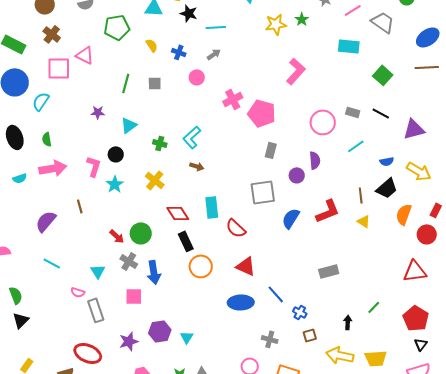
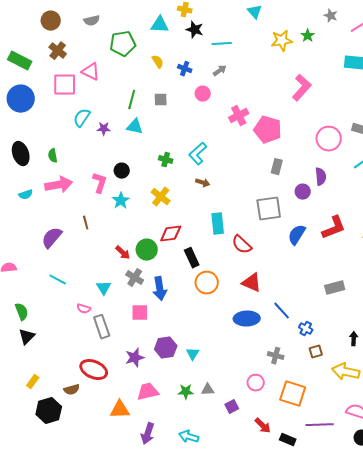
cyan semicircle: (41, 101) -> (82, 118), moved
cyan triangle: (129, 125) -> (135, 127), moved, turned 48
red diamond: (178, 213) -> (171, 234), moved, turned -65

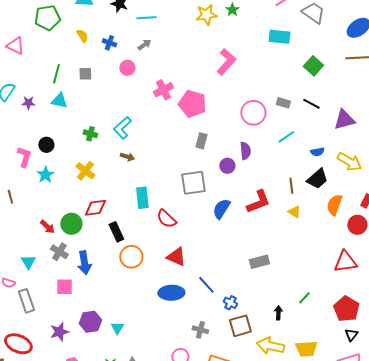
brown square: (316, 352) -> (240, 326), size x1.6

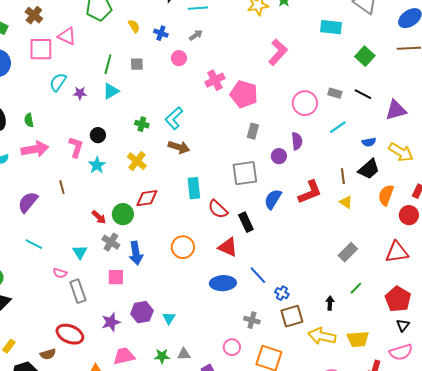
cyan triangle: (59, 101) -> (111, 91), turned -42
brown arrow: (127, 157) -> (179, 147), size x1.5
black rectangle: (116, 232) -> (246, 222), moved
gray rectangle: (259, 262) -> (348, 252), moved, turned -30

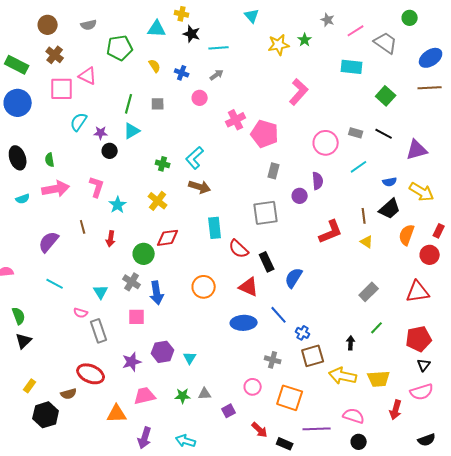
black circle: (98, 135) -> (110, 151), moved
blue semicircle: (273, 199) -> (294, 278), moved
red arrow: (99, 217) -> (111, 239), moved, turned 56
red pentagon: (398, 299) -> (419, 339), turned 30

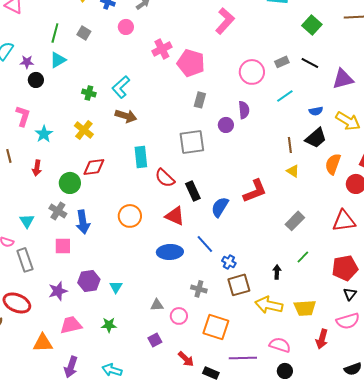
gray square: (158, 104) -> (84, 33), turned 32
gray rectangle: (356, 133) -> (282, 62), turned -40
red L-shape: (331, 232) -> (255, 191), moved
gray triangle: (205, 394) -> (157, 305), moved

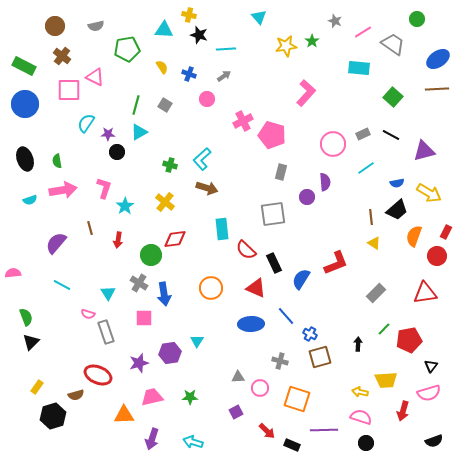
red pentagon: (345, 268) -> (409, 340), moved
cyan triangle: (116, 287) -> (197, 341), moved
yellow arrow: (269, 305) -> (360, 392), moved, size x0.6

